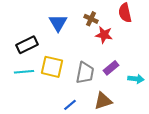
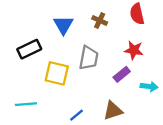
red star: (104, 35) -> (134, 50), moved
cyan line: (24, 72) -> (26, 104), moved
gray trapezoid: (85, 73) -> (89, 58), moved

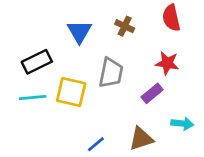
cyan arrow: (149, 87) -> (182, 124), moved
cyan line: (26, 104) -> (33, 97), moved

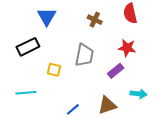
blue triangle: (79, 32) -> (47, 17), moved
yellow square: (71, 92) -> (54, 70), size x0.6
cyan line: (33, 97) -> (26, 93), moved

